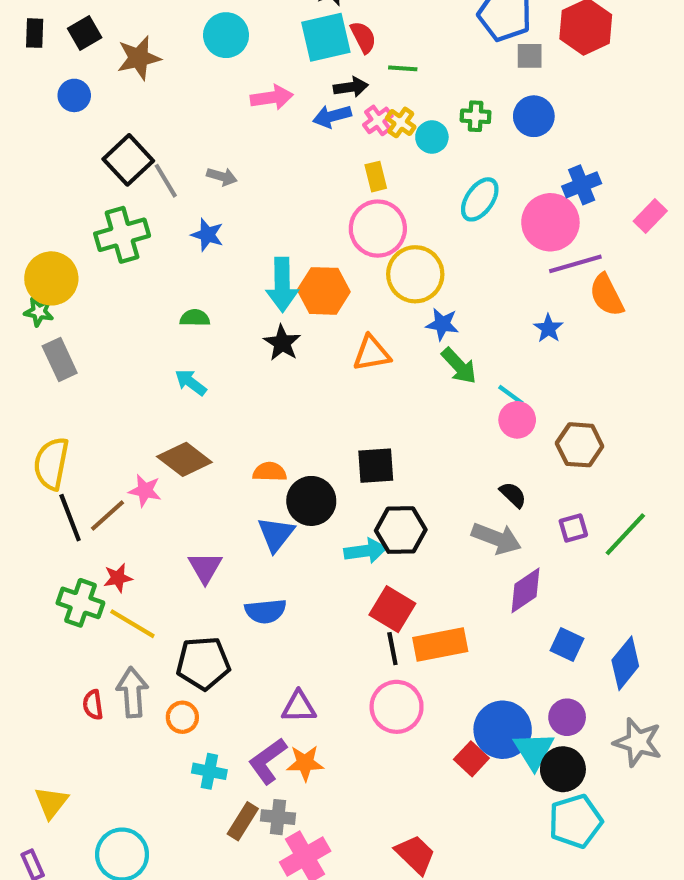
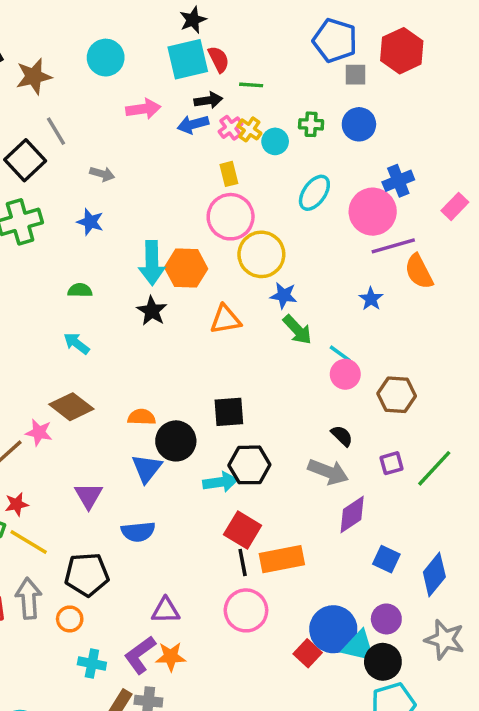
gray line: (166, 181) -> (56, 131), moved
cyan triangle: (534, 751) -> (359, 646), turned -45

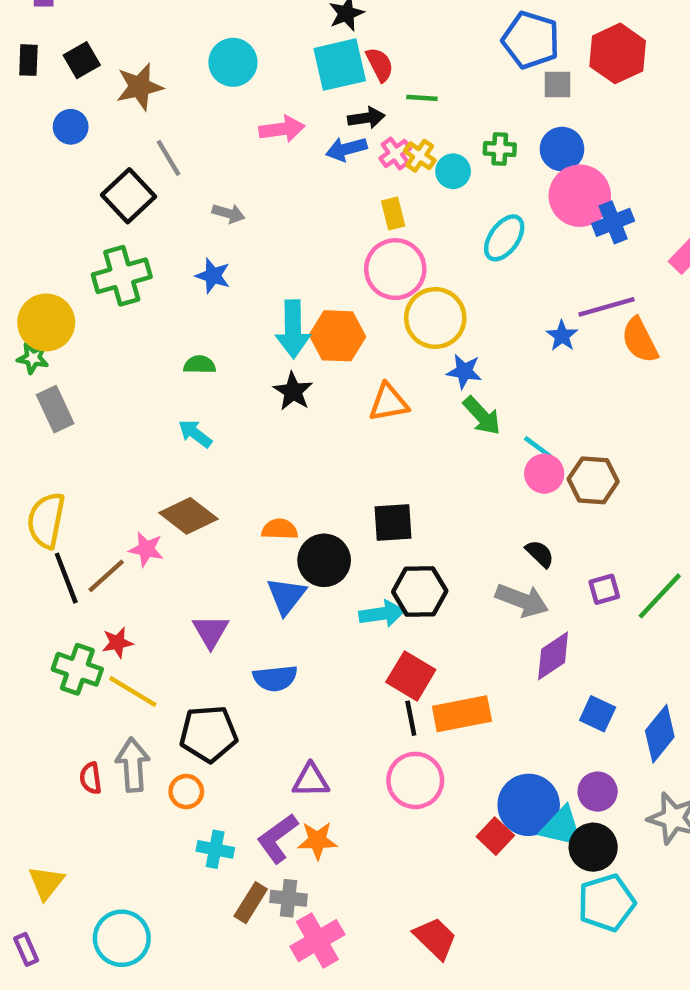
pink circle: (373, 212) -> (580, 196), moved
blue star: (371, 299) -> (562, 336), moved
brown hexagon: (397, 395) -> (593, 480), moved

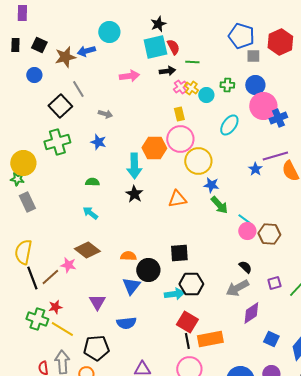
black square: (82, 60) -> (39, 45), turned -35
cyan circle: (233, 62) -> (109, 32), moved
blue arrow: (346, 149) -> (86, 51), moved
orange hexagon: (337, 336) -> (154, 148), moved
gray arrow: (522, 600) -> (237, 288), turned 130

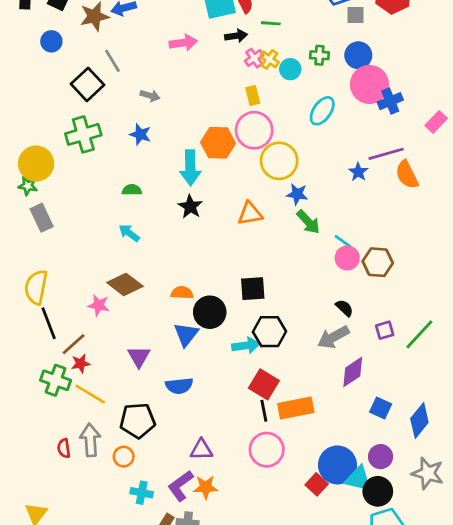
brown line: (50, 277) -> (74, 344), moved

